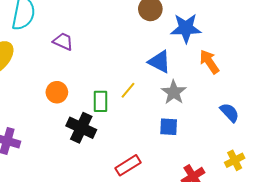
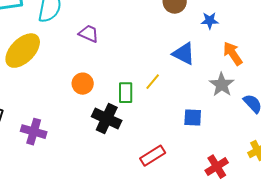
blue star: (186, 28) -> (210, 21), size x0.6
gray star: (174, 92) -> (222, 85), moved

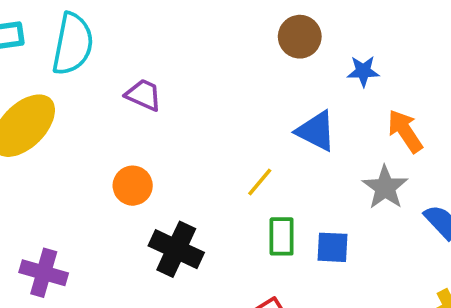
green rectangle: (126, 93) -> (282, 236), moved

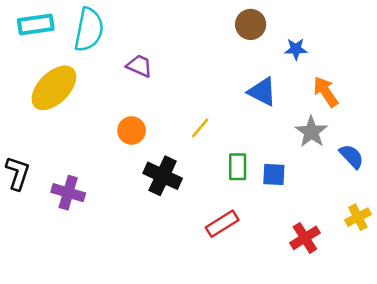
yellow line: (260, 182) -> (200, 128), moved

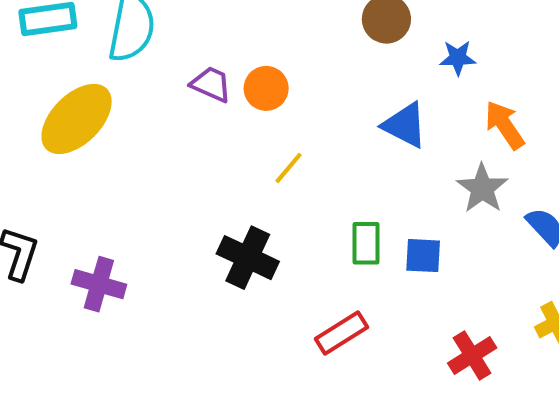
yellow line: (200, 128) -> (289, 168), moved
orange circle: (132, 131) -> (266, 88), moved

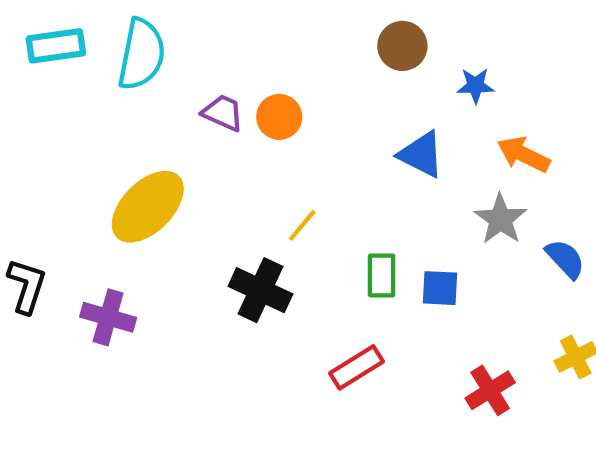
yellow ellipse: (77, 119) -> (148, 207), moved
orange arrow: (505, 125) -> (523, 154), turned -30
yellow line: (289, 168) -> (302, 225), moved

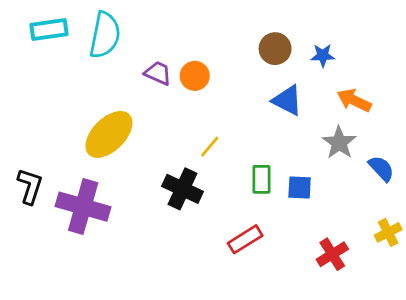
brown circle: (402, 46) -> (275, 49), moved
purple cross: (108, 317) -> (83, 207), size x1.5

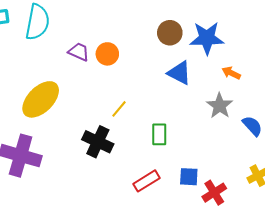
blue star: (323, 55) -> (207, 38), size x1.8
orange arrow: (354, 100) -> (231, 73), size x0.7
blue square: (300, 188) -> (189, 177), moved

